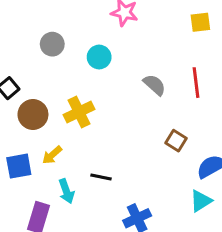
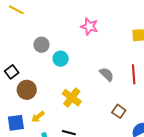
cyan circle: (99, 57) -> (61, 59), moved
yellow cross: (79, 112) -> (72, 98), moved, turned -30

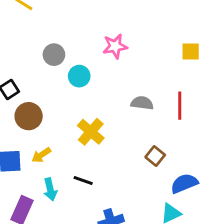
pink star: (89, 26) -> (115, 46), moved, turned -30
gray semicircle: (107, 74) -> (142, 103), turned -42

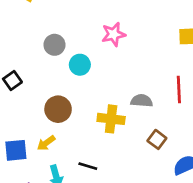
gray semicircle: (142, 103) -> (142, 101), moved
brown circle: (29, 116) -> (58, 109), moved
yellow cross: (91, 132) -> (111, 119), moved, turned -32

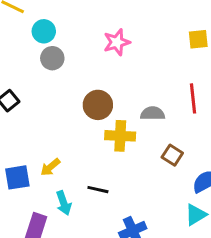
cyan circle: (80, 65) -> (44, 31), moved
brown circle: (58, 109) -> (98, 105), moved

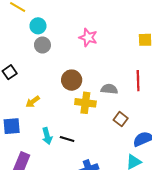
pink star: (117, 42) -> (88, 37), turned 30
yellow arrow: (50, 167) -> (33, 102), moved
cyan arrow: (64, 203) -> (47, 136), moved

